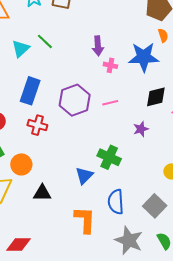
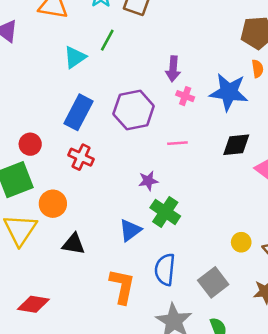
green line: (45, 41) -> (107, 40), moved, turned 66
purple hexagon: (75, 100) -> (134, 110), moved
purple star: (141, 129) -> (148, 181), moved

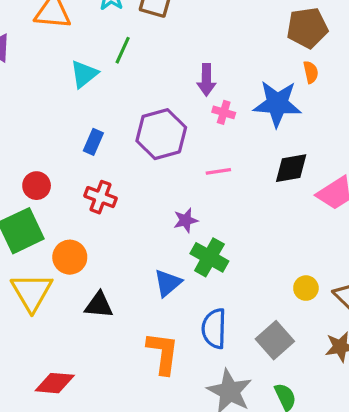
blue rectangle: (78, 112) -> (93, 142), size x0.6

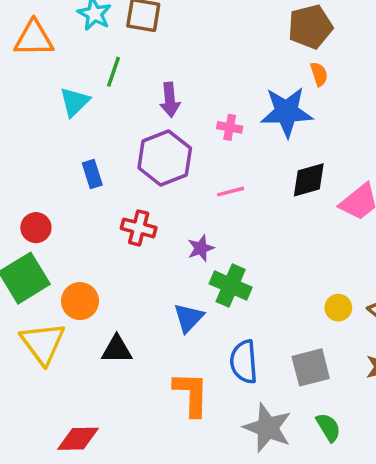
purple arrow: (206, 80) -> (170, 100), moved
blue rectangle: (93, 142) -> (92, 174), turned -35
red cross: (100, 197) -> (139, 228), moved
gray square: (275, 340) -> (311, 367), turned 33

